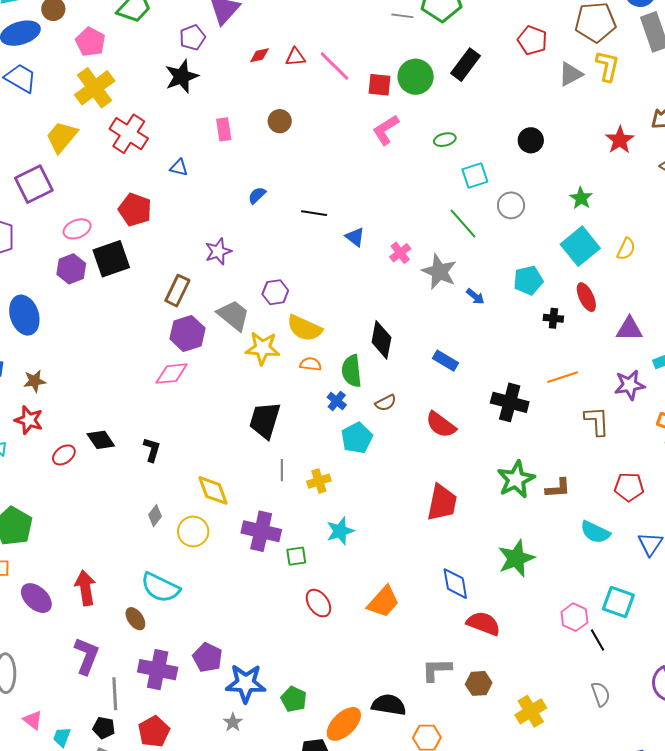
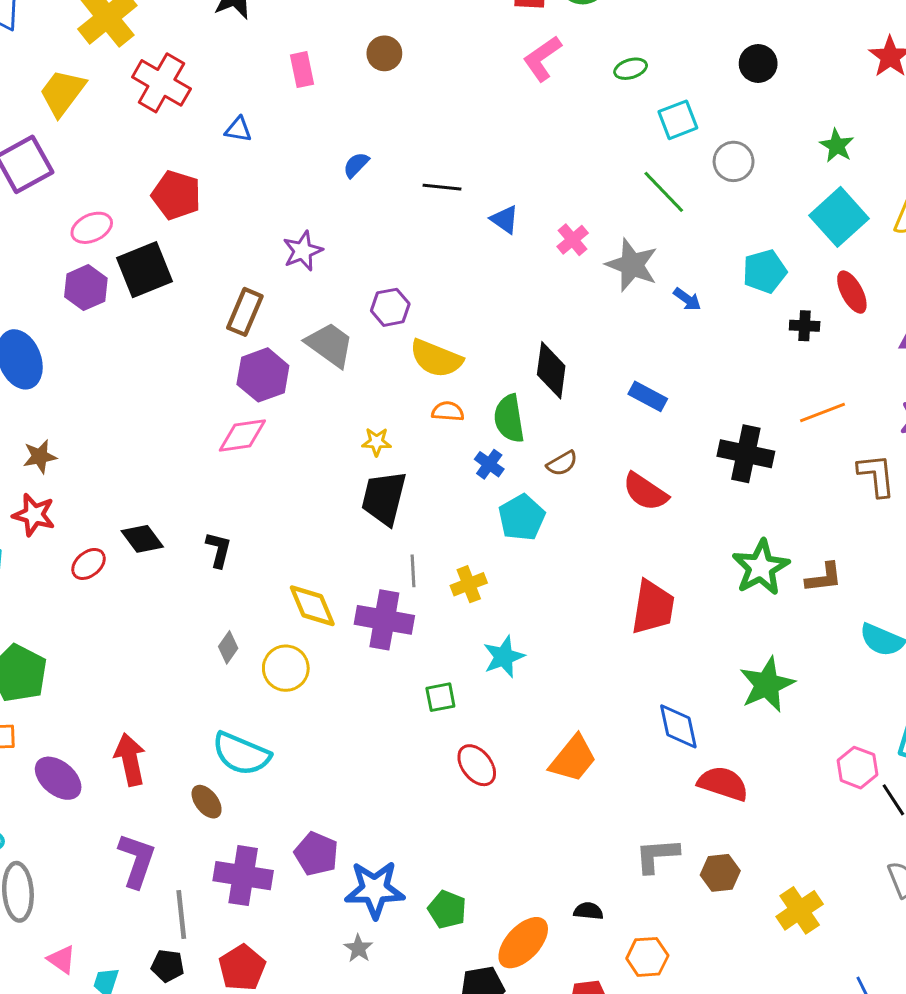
yellow star: (263, 348) -> (377, 442), moved, size x0.6
purple cross: (261, 531) -> (384, 620), moved
black semicircle: (389, 705) -> (588, 911), size x0.6

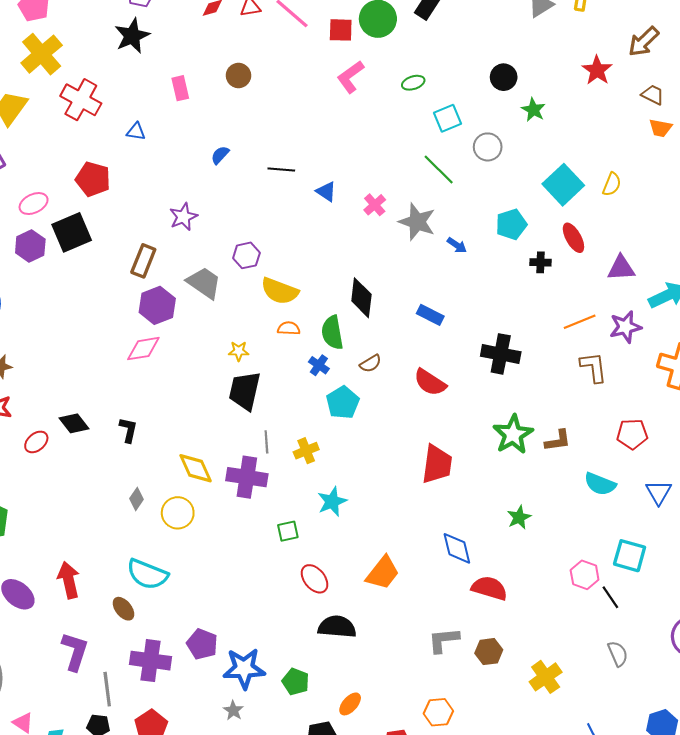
green star: (837, 146) -> (533, 110), moved
orange line: (823, 413) -> (580, 322), moved
green star: (767, 685) -> (519, 517), size x0.6
black semicircle: (588, 911) -> (337, 627), moved, size x1.8
orange ellipse: (523, 943) -> (350, 704), size x0.6

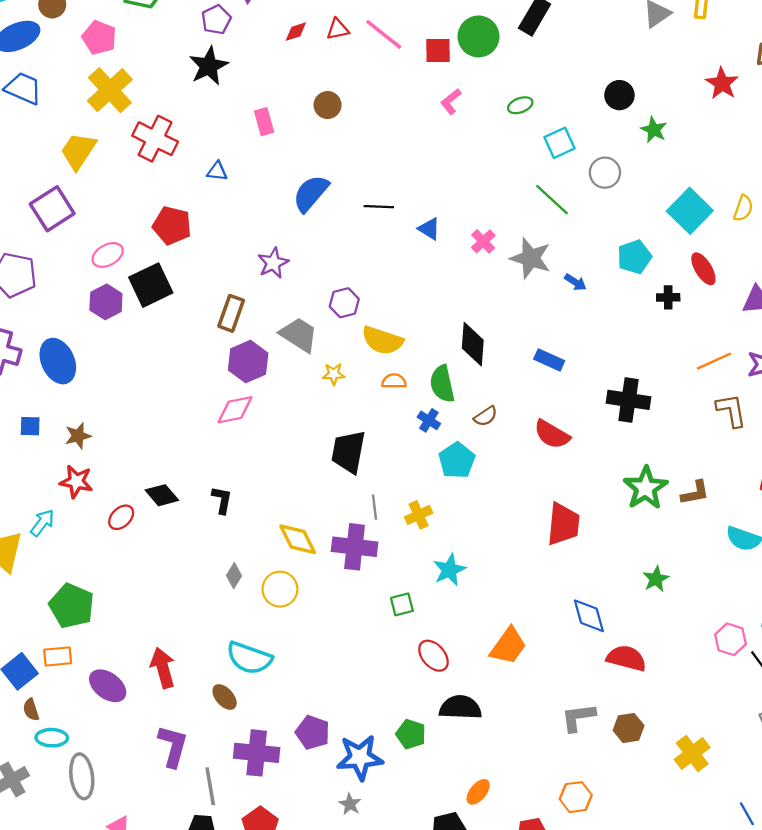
pink L-shape: (350, 77) -> (451, 101), size x0.7
blue semicircle: (220, 155) -> (311, 193), size x1.8
yellow star: (239, 351) -> (334, 374), moved
green pentagon: (296, 682) -> (411, 734), moved

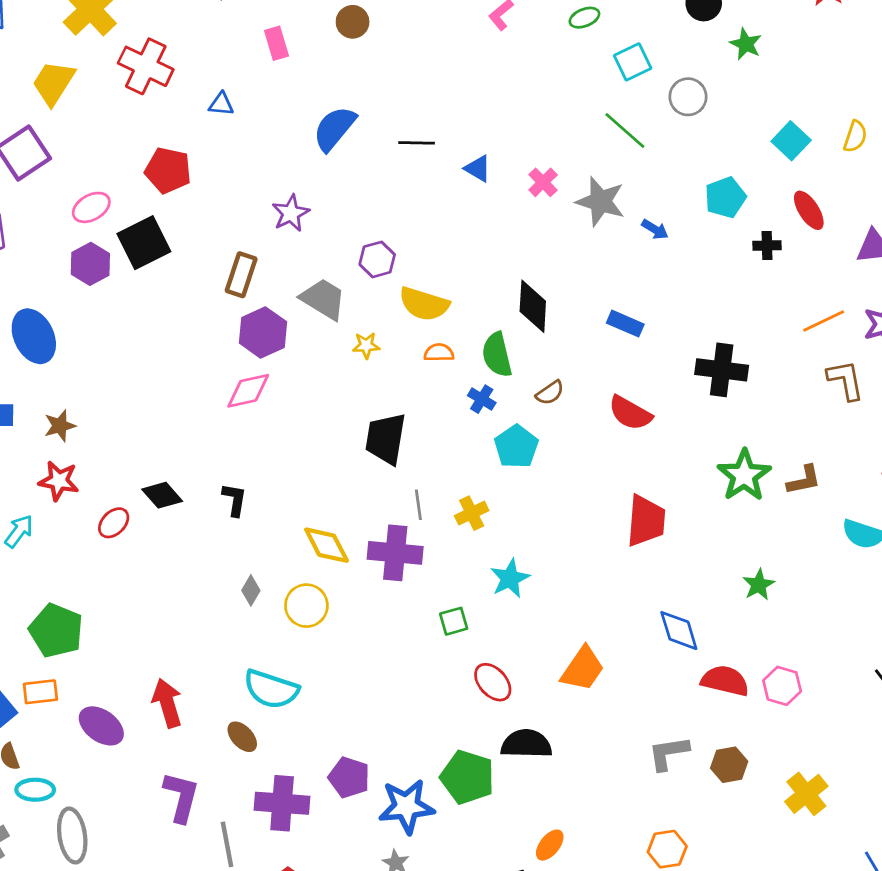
cyan square: (690, 211) -> (791, 141), size x0.7
pink hexagon: (730, 639) -> (782, 686), moved
green pentagon: (411, 734) -> (467, 777), size x1.5

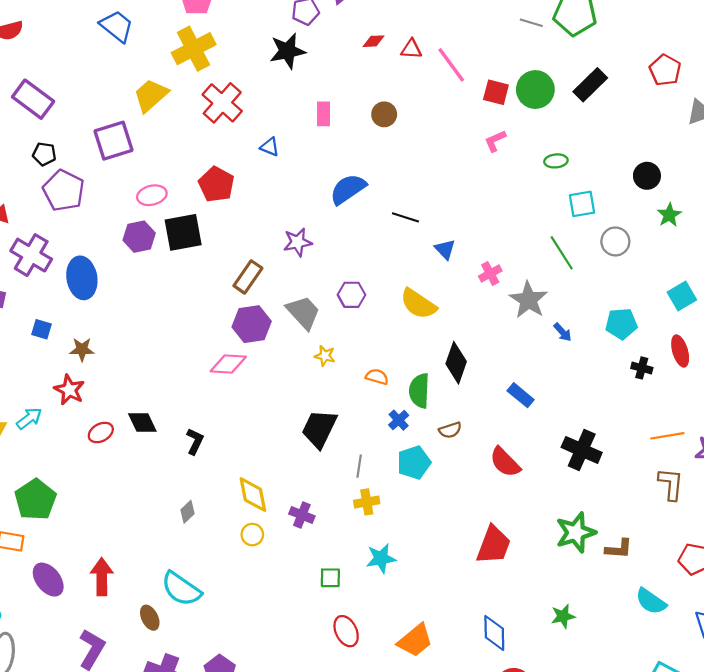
yellow semicircle: (424, 304) -> (418, 304), moved
gray line: (418, 505) -> (359, 466), moved
purple cross: (395, 553) -> (302, 515), size x0.6
yellow circle: (306, 606) -> (252, 535), moved, size x0.7

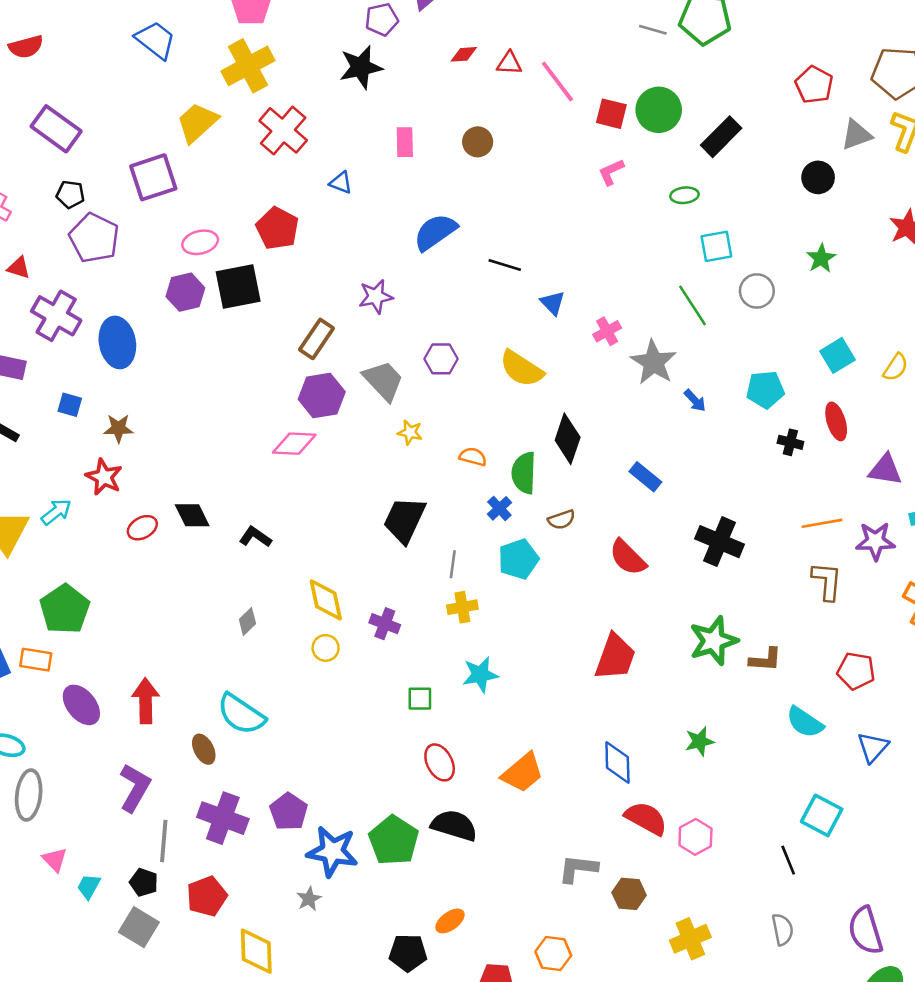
black rectangle: (590, 85) -> (721, 137), moved
black circle: (647, 176) -> (818, 177), moved
black L-shape: (195, 441) -> (255, 537), turned -80

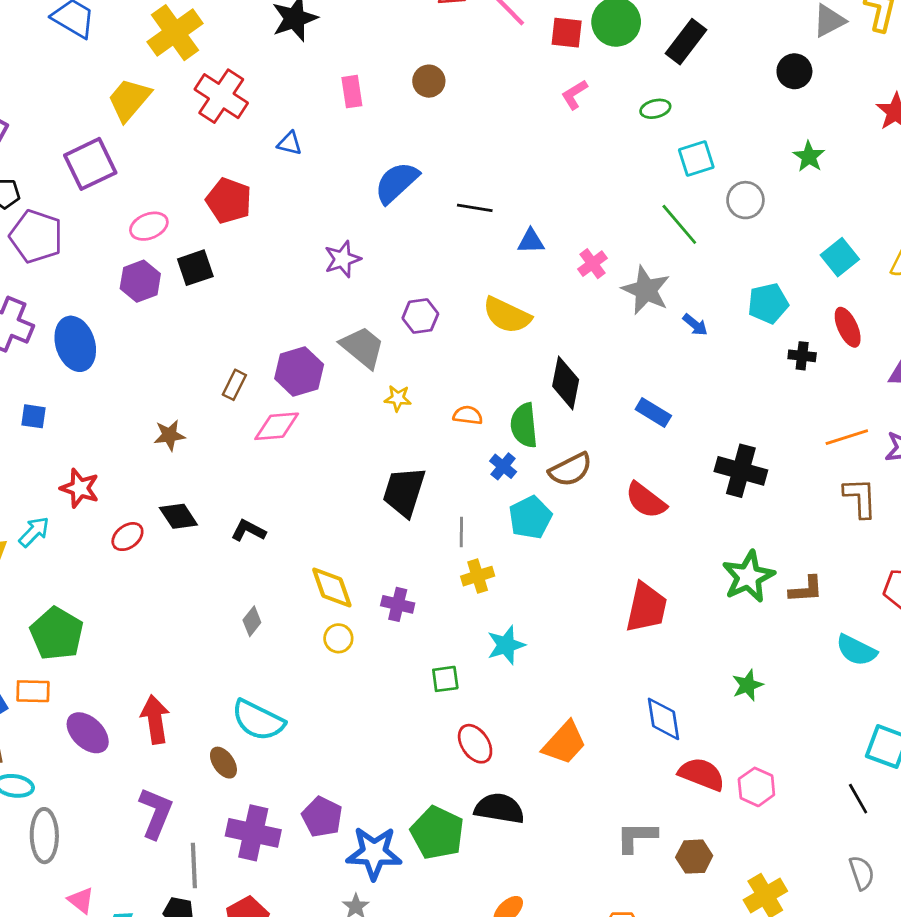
black square: (238, 287) -> (195, 268), size x0.7
blue triangle: (553, 303) -> (531, 241), turned -40
brown rectangle: (317, 339) -> (234, 385), moved, size x0.7
brown star: (118, 428) -> (169, 435), moved
brown semicircle: (562, 520) -> (570, 470), size x1.5

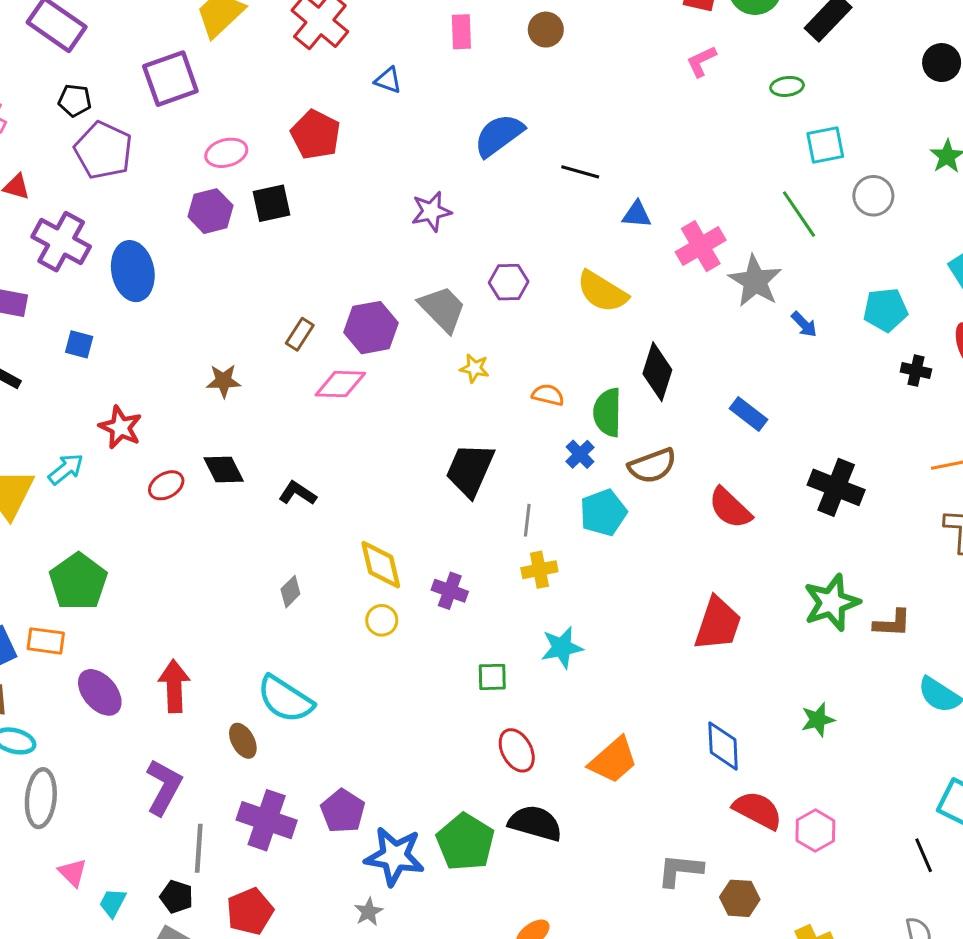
pink cross: (592, 264) -> (701, 246), size x1.5

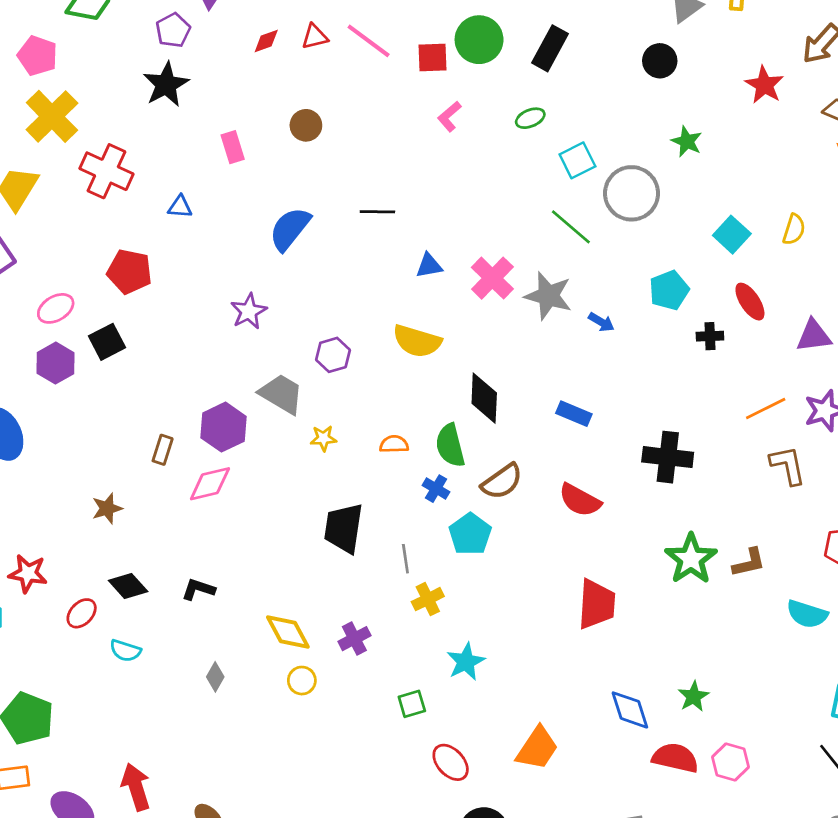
black line: (580, 172) -> (377, 212), moved
gray circle: (873, 196) -> (632, 193), size x1.5
purple cross: (450, 591) -> (354, 639), turned -32
cyan semicircle: (285, 699) -> (125, 651), moved, size x0.6
green star: (818, 720) -> (694, 696), moved

